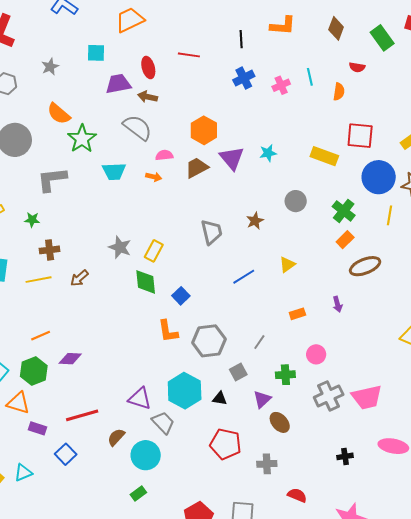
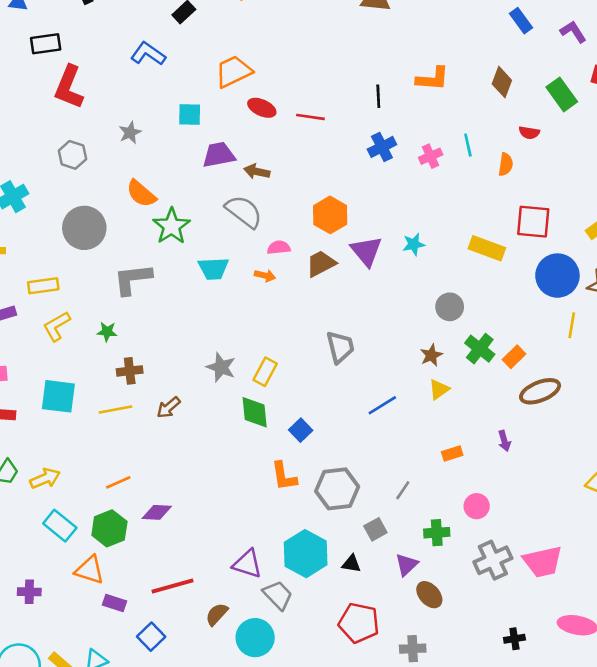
red ellipse: (148, 68) -> (262, 108), moved, turned -50
green cross: (344, 211) -> (480, 349), moved
brown star: (255, 221) -> (431, 355), moved

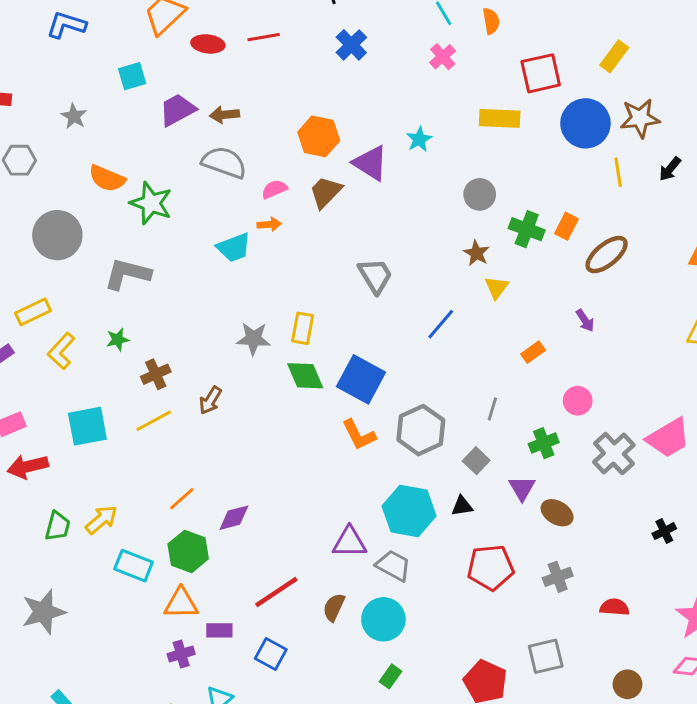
pink cross: (431, 156) -> (443, 57), moved
cyan trapezoid: (213, 269) -> (234, 248), moved
gray L-shape: (133, 279) -> (127, 274), turned 39
blue square: (301, 430) -> (361, 379), size x1.8
purple cross: (29, 592) -> (181, 654), moved

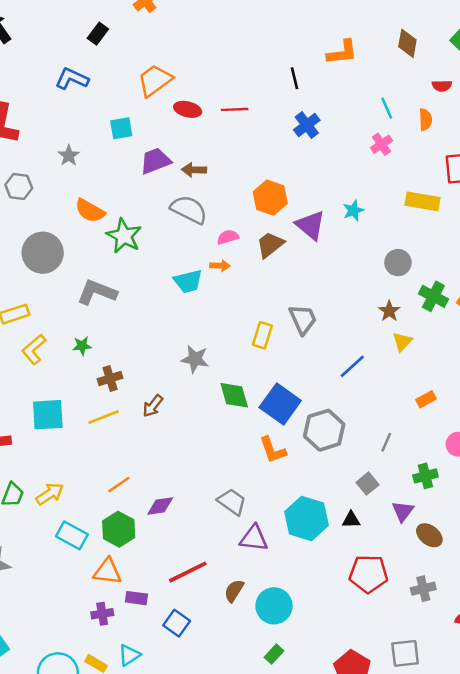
yellow rectangle: (303, 328) -> (262, 335), moved
gray hexagon: (421, 430) -> (324, 430), moved
gray trapezoid: (393, 566) -> (232, 502), moved

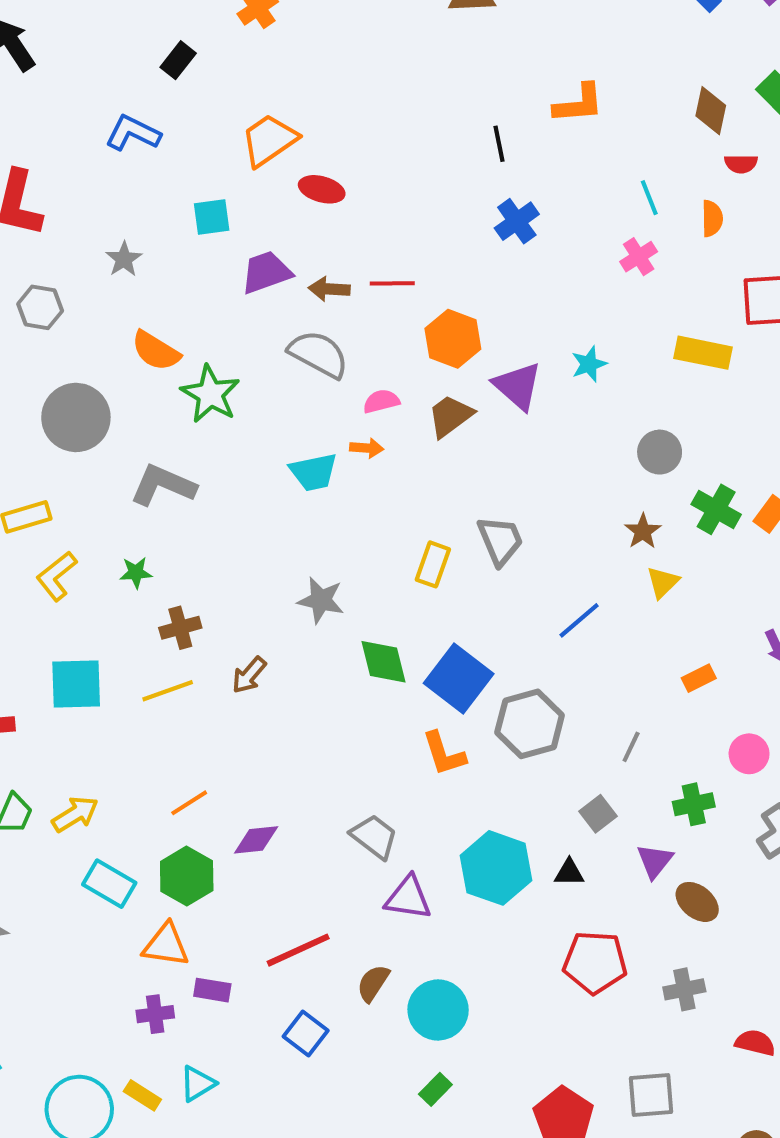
brown diamond: (407, 43) -> (711, 111), moved
red line: (235, 109) -> (392, 283), moved
blue square: (177, 623) -> (306, 1033), moved

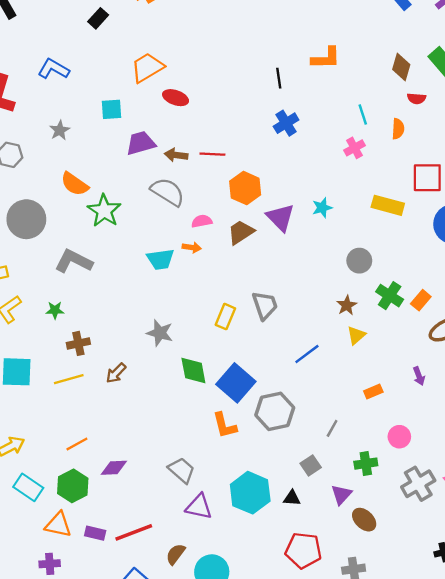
blue L-shape: (133, 133) -> (54, 69), moved
purple rectangle: (212, 990) -> (95, 533), moved

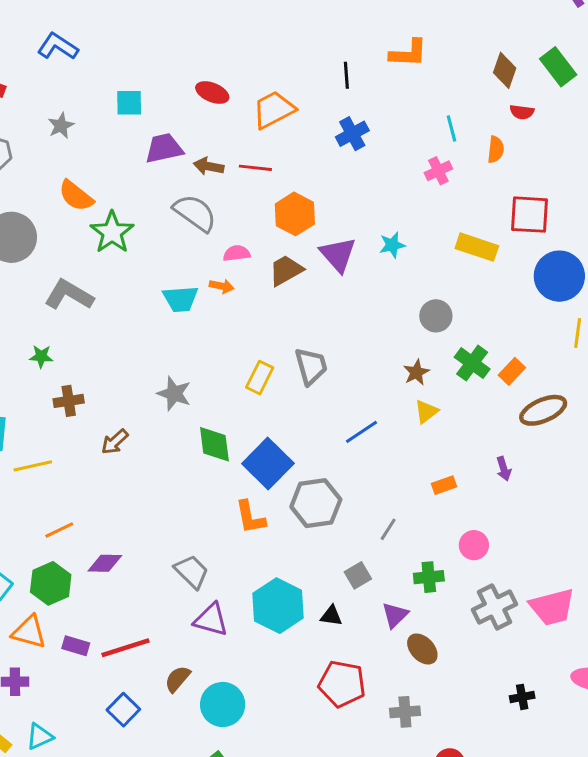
orange trapezoid: (147, 68) -> (274, 110), moved
yellow line: (69, 379) -> (33, 466), moved

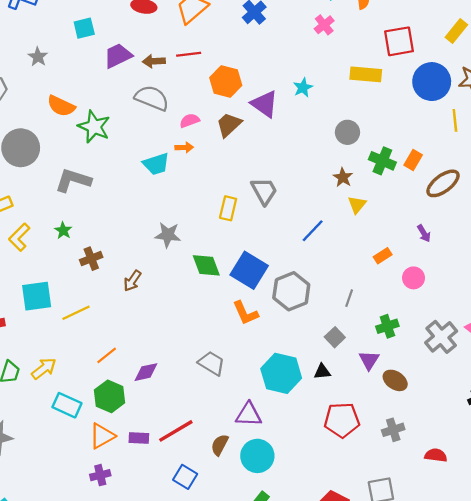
green star: (41, 356) -> (63, 230), turned -30
pink circle: (474, 545) -> (414, 278), moved
purple triangle: (211, 620) -> (249, 414), moved
orange triangle: (29, 632) -> (102, 436), turned -32

